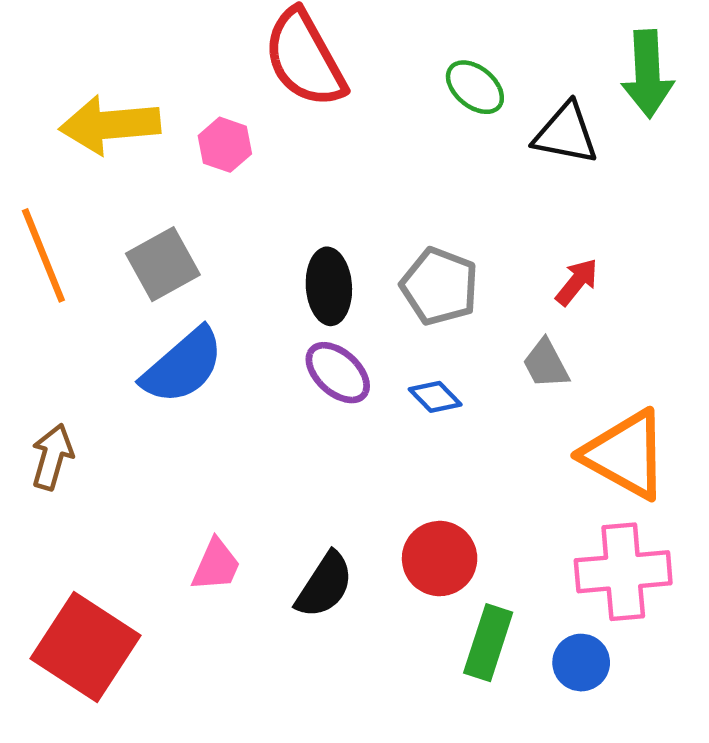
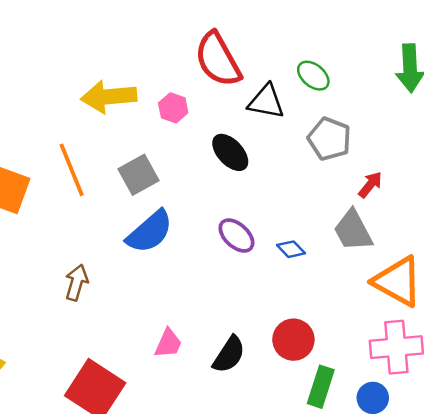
black triangle: (566, 134) -> (266, 102), moved
black ellipse: (329, 286) -> (230, 152), moved, turned -39
gray pentagon: (440, 286) -> (329, 139), moved
gray trapezoid: (546, 364) -> (353, 231), size x1.5

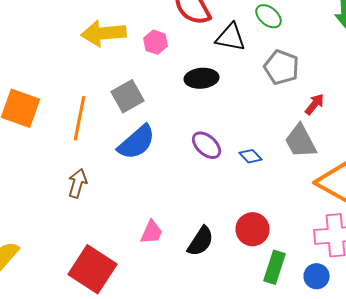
black ellipse: (230, 152) -> (202, 78), turned -52
orange line: (72, 170) -> (80, 118), moved, turned 33

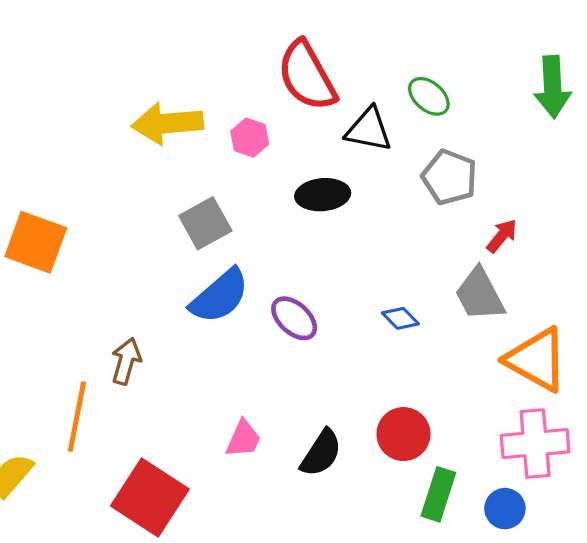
orange line: (80, 118) -> (77, 417), moved
purple ellipse: (207, 145) -> (294, 318), moved

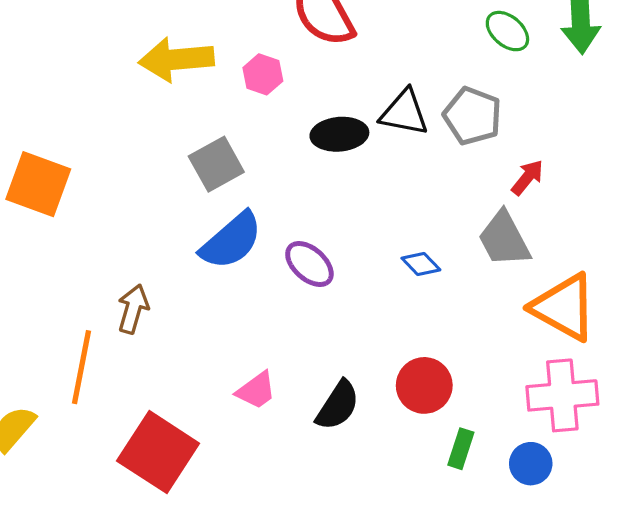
green ellipse: (429, 96) -> (507, 31), moved
black triangle: (369, 130) -> (404, 113), moved
pink trapezoid: (243, 439) -> (256, 390), turned 30
green rectangle: (438, 494) -> (461, 449), size x0.7

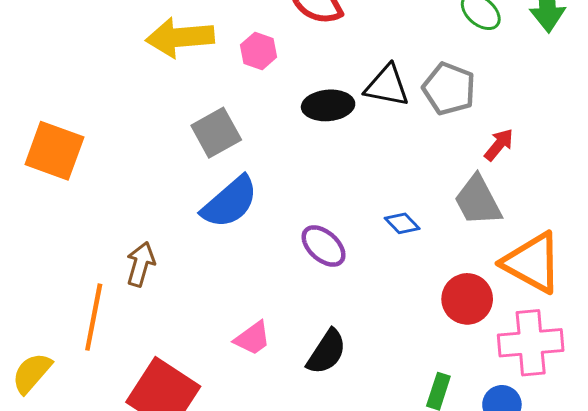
purple ellipse: (309, 264) -> (324, 246), moved
red circle: (424, 385) -> (467, 299), moved

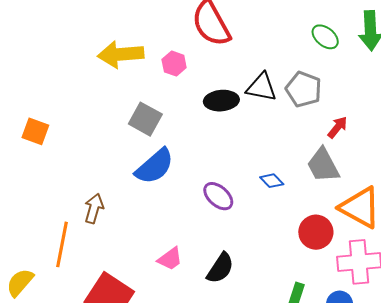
gray square: (216, 133) -> (145, 119), turned -32
orange square: (54, 151) -> (35, 131), size x0.7

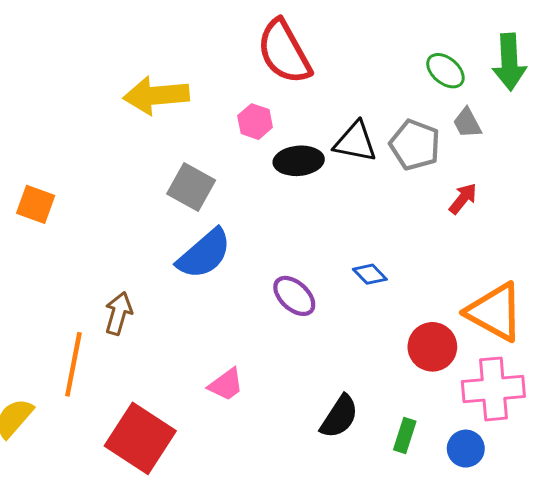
pink hexagon: (174, 64) -> (255, 122), moved
gray trapezoid: (323, 165) -> (467, 123), moved, size x0.6
black semicircle: (220, 268) -> (339, 417), moved

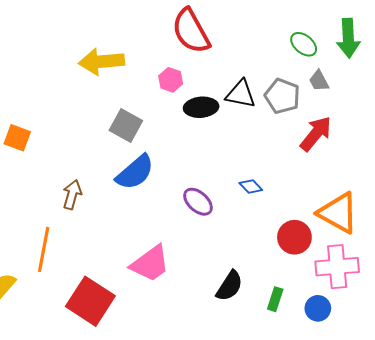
red arrow: (463, 199) -> (316, 134), size x1.6
brown arrow: (118, 313) -> (72, 195), moved
pink trapezoid: (226, 385) -> (150, 264), size x1.6

